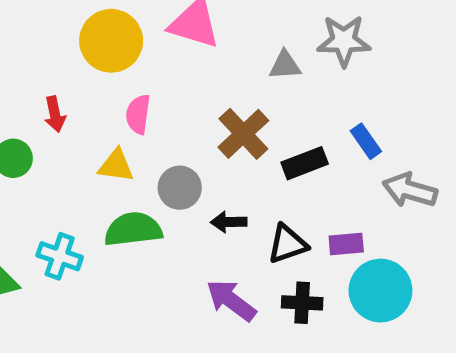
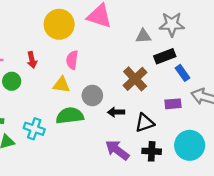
brown cross: (243, 134) -> (135, 79), moved
black rectangle: (305, 163) -> (165, 56), moved
purple rectangle: (346, 244) -> (173, 104), moved

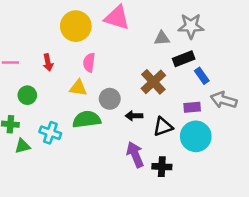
green circle: (12, 81) -> (27, 95), moved
cyan circle: (190, 145) -> (196, 136), moved
purple arrow: (117, 150) -> (135, 155), turned 30
black cross: (152, 151) -> (162, 167), moved

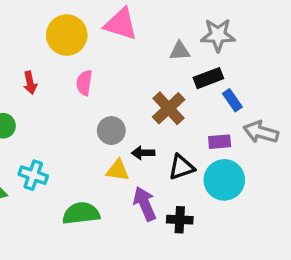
yellow triangle: (78, 88) -> (118, 170), moved
green semicircle: (87, 119) -> (81, 213), moved

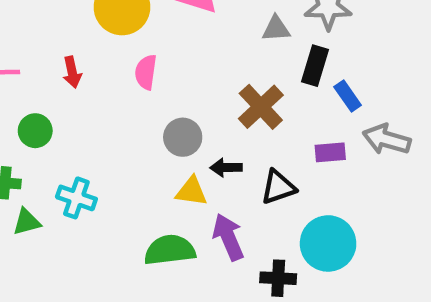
black rectangle: (208, 78) -> (315, 66), turned -52
cyan circle: (224, 180) -> (328, 243), moved
green semicircle: (81, 213) -> (170, 250), moved
black cross: (180, 220) -> (278, 278), moved

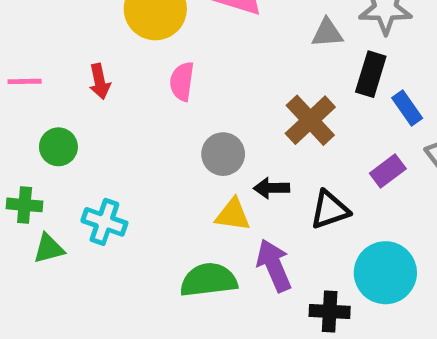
purple rectangle: (330, 152) -> (388, 171), turned -32

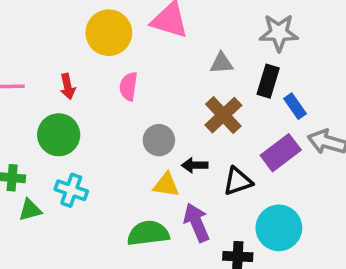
gray triangle: (327, 33) -> (222, 63), moved
green circle: (58, 147) -> (59, 135), moved, size x1.5
purple rectangle: (388, 171) -> (281, 153), size x1.5

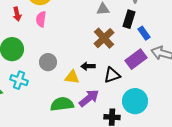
red arrow: (68, 86) -> (17, 14), moved
pink semicircle: (128, 86) -> (41, 19), moved
gray circle: (159, 140) -> (48, 62), moved
purple arrow: (197, 223) -> (89, 98), turned 75

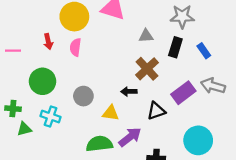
blue rectangle: (144, 33) -> (204, 51), moved
black arrow: (88, 66) -> (129, 92), moved
cyan circle: (135, 101) -> (198, 140), moved

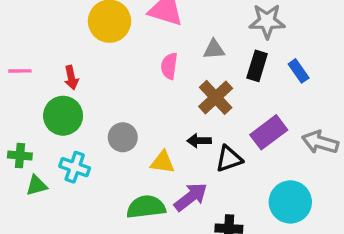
red arrow: (48, 42) -> (71, 78), moved
pink semicircle: (75, 47) -> (169, 66), moved
gray arrow: (213, 86) -> (320, 142), moved
black arrow: (129, 92) -> (199, 141), moved

